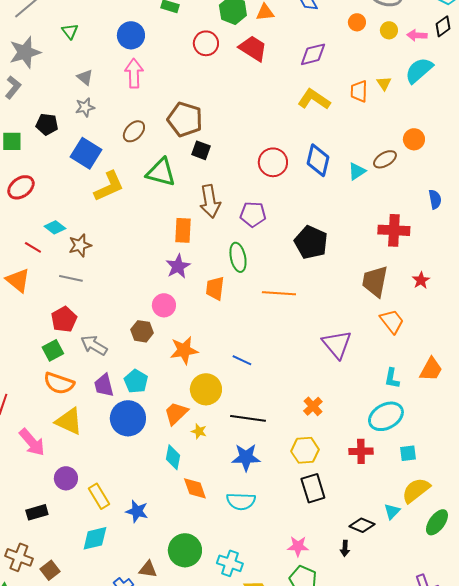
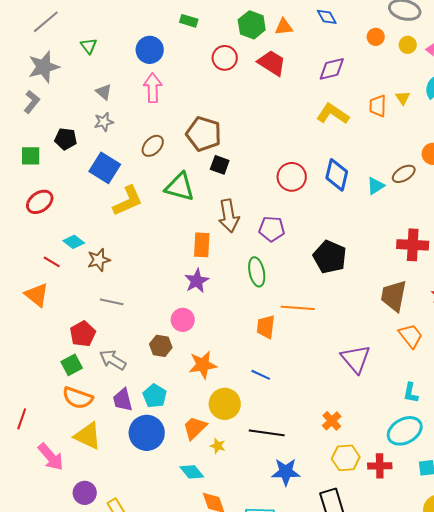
gray line: (71, 278) -> (112, 302), moved
orange trapezoid: (215, 288) -> (266, 327), moved
yellow hexagon: (305, 450) -> (346, 458), moved
cyan diamond: (173, 457) -> (192, 472), turned -50
blue star: (246, 457) -> (286, 472), moved

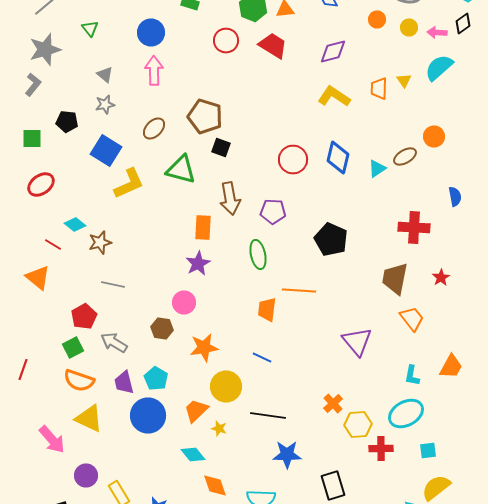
red line: (22, 419) -> (23, 370), moved
yellow hexagon: (346, 458) -> (358, 424), moved

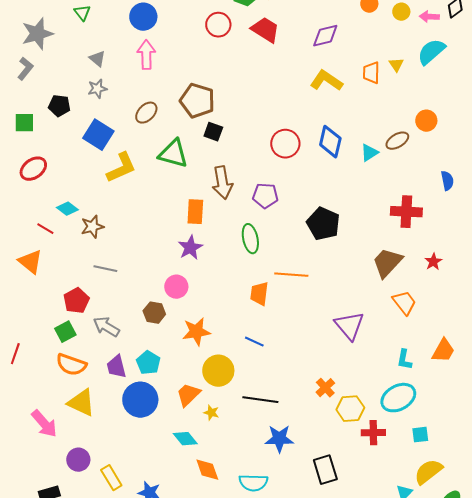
brown trapezoid: (395, 278) -> (387, 263), turned 32

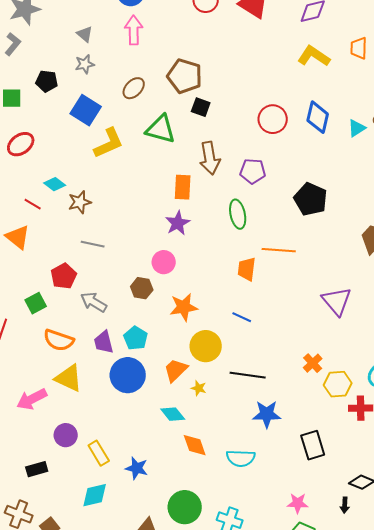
green square: (65, 332) -> (36, 303), moved
pink arrow: (44, 424) -> (32, 399), turned 104

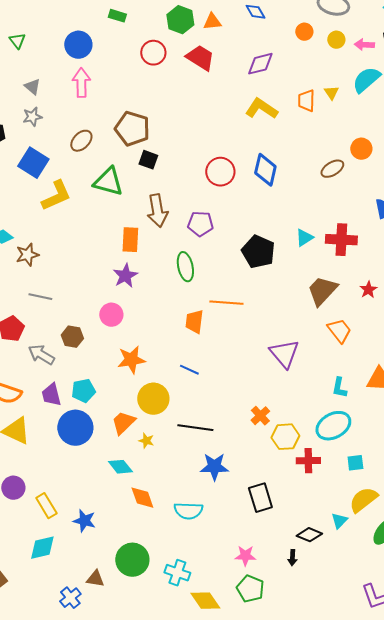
cyan triangle: (357, 128) -> (304, 238), moved
brown hexagon: (142, 288) -> (72, 337), moved
cyan pentagon: (136, 338) -> (83, 391), turned 30

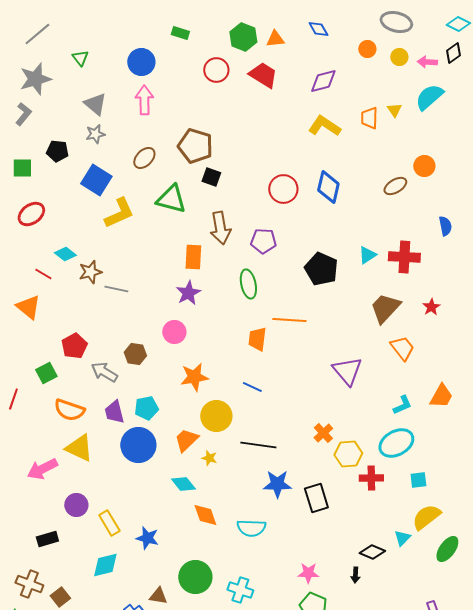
gray triangle: (32, 87) -> (95, 104), size x1.4
gray line: (40, 297) -> (116, 289), moved
cyan L-shape: (339, 388) -> (402, 405), turned -125
black rectangle: (260, 498) -> (316, 498), moved

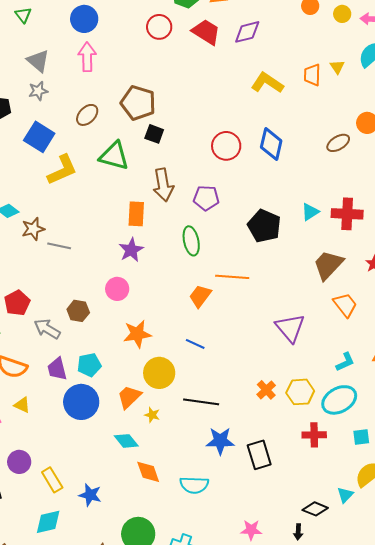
purple diamond: (323, 81) -> (247, 32), moved
orange trapezoid: (257, 339) -> (200, 296), turned 30
yellow triangle: (79, 448) -> (22, 405), size x0.6
yellow hexagon: (348, 454) -> (300, 392), moved

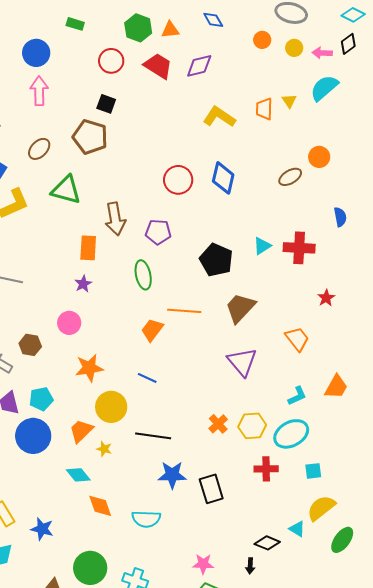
black square: (154, 134) -> (106, 104), moved
purple star: (131, 250) -> (83, 284), size x0.7
brown trapezoid: (328, 265) -> (240, 308), moved
cyan triangle: (345, 495) -> (297, 529), turned -42

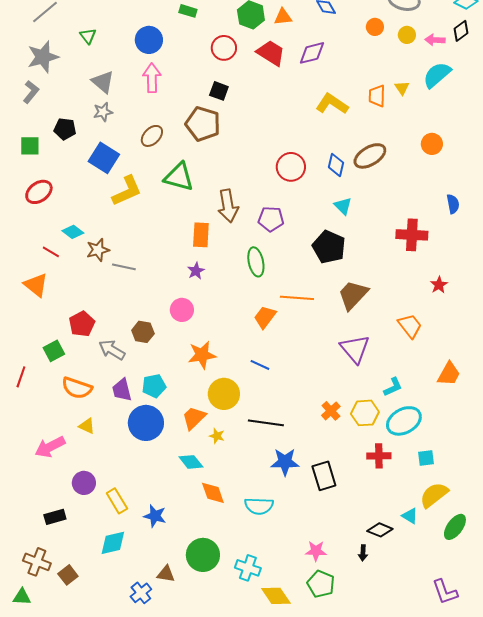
brown ellipse: (290, 177) -> (370, 156), moved, size x1.4
blue diamond: (223, 178) -> (336, 165), size x0.7
cyan triangle: (262, 246) -> (343, 206), moved, turned -42
cyan L-shape: (297, 396) -> (393, 387), moved

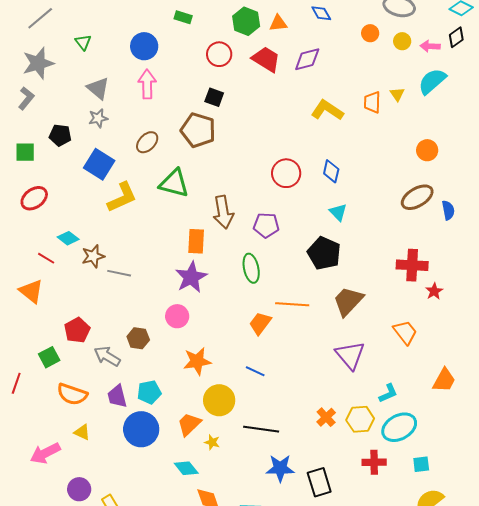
brown ellipse: (370, 156) -> (417, 197), moved
red cross: (412, 235) -> (412, 265), moved
purple star: (196, 271) -> (191, 277), size x1.8

